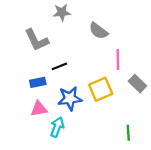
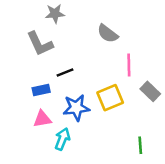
gray star: (62, 12) -> (55, 14), moved

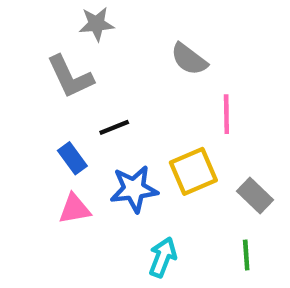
blue rectangle: (41, 90) -> (72, 158), turned 66
gray rectangle: (150, 91) -> (255, 196), moved
cyan arrow: (62, 139) -> (163, 257), moved

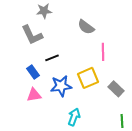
green line: (246, 255) -> (122, 121), moved

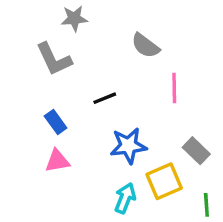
black line: (52, 58) -> (105, 98), moved
yellow square: (88, 78) -> (164, 181), moved
blue star: (61, 86) -> (128, 146), moved

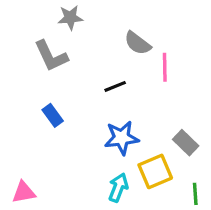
pink line: (174, 88) -> (165, 67), moved
black line: (105, 98) -> (115, 86), moved
pink triangle: (57, 161) -> (24, 192), moved

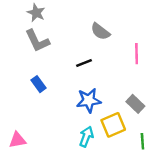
gray star: (70, 18) -> (36, 13), moved, turned 30
pink line: (165, 67) -> (137, 54), moved

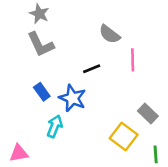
pink line: (137, 54) -> (133, 60), moved
blue star: (89, 100) -> (72, 98), moved, turned 30
yellow square: (113, 125) -> (124, 136), turned -30
cyan arrow: (86, 137) -> (55, 126), moved

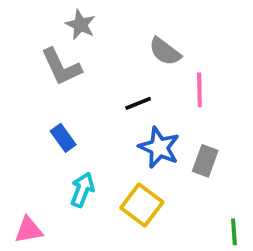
gray star: (39, 14) -> (80, 25), moved
blue star: (72, 98) -> (159, 147), moved
gray rectangle: (148, 113) -> (205, 161), moved, turned 66
yellow square: (124, 136) -> (142, 205), moved

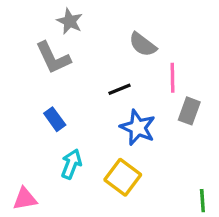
gray rectangle: (205, 161) -> (189, 111), moved

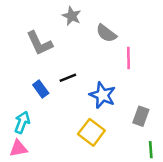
gray star: (70, 21) -> (72, 16), moved
black line: (119, 89) -> (68, 78), moved
gray rectangle: (189, 111) -> (141, 116), moved
cyan arrow: (71, 164) -> (22, 122), moved

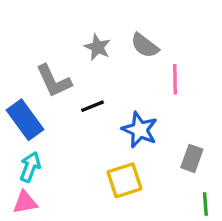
gray star: (72, 16) -> (98, 47), moved
gray L-shape: (39, 43) -> (54, 81), moved
blue rectangle: (41, 89) -> (25, 120), moved, size x1.6
yellow square: (91, 132) -> (124, 180), turned 35

